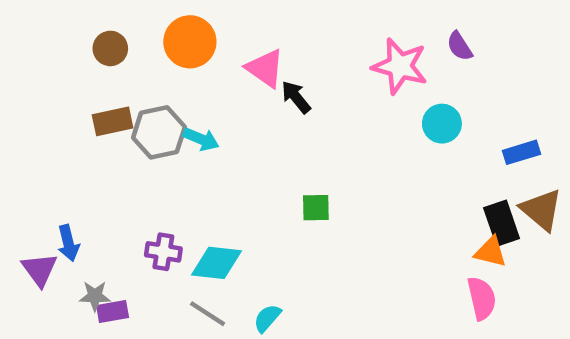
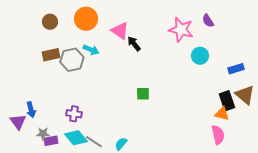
cyan arrow: (201, 139) -> (91, 50), moved
cyan diamond: (216, 263) -> (76, 138), moved, turned 45

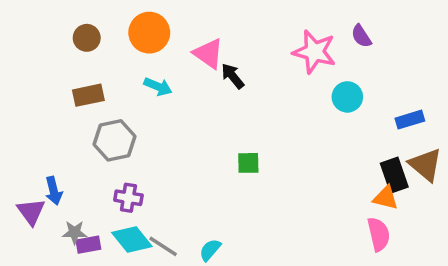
gray hexagon: (72, 60) -> (114, 140), moved

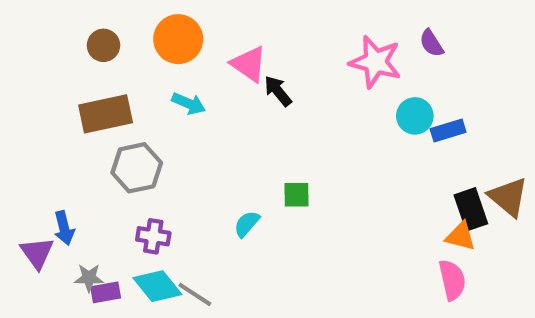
brown rectangle: (88, 95) -> (106, 114), size x1.4
blue rectangle: (410, 120) -> (448, 130), moved
cyan semicircle: (210, 250) -> (247, 224), moved

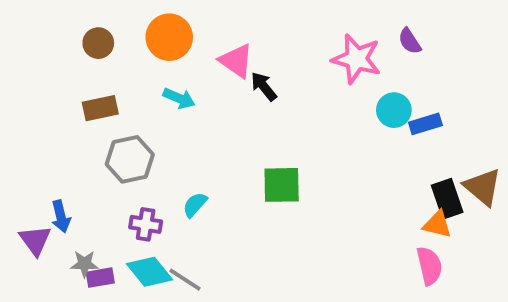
brown rectangle: (106, 114) -> (100, 108), size x0.7
green square: (297, 195) -> (282, 185), size x1.5
cyan semicircle: (247, 224) -> (195, 205), moved

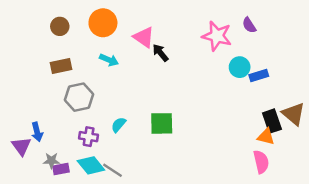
green square: (282, 185) -> (162, 123), moved

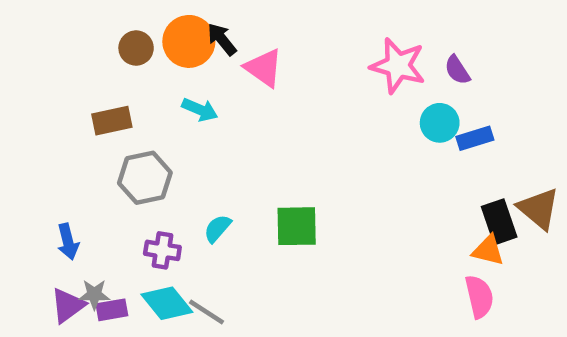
purple semicircle: (249, 25) -> (457, 70), moved
brown circle: (60, 26) -> (136, 48), moved
black arrow: (160, 53) -> (222, 39), moved
purple triangle: (21, 146) -> (68, 305), moved, turned 30

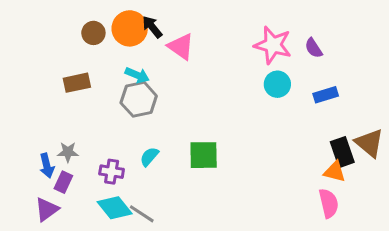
cyan circle: (440, 123) -> (277, 84), moved
gray hexagon: (145, 178) -> (139, 99), moved
gray star: (94, 294) -> (68, 152), moved
purple rectangle: (112, 310) -> (63, 182), moved, turned -55

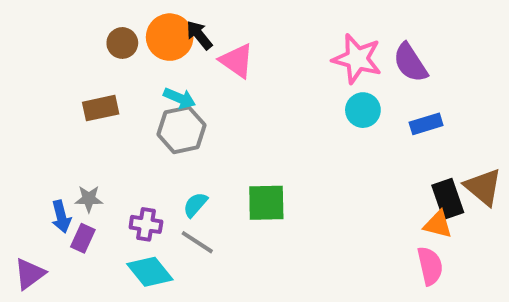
purple semicircle: (314, 48) -> (410, 63), size x1.5
purple triangle: (47, 209) -> (30, 274), moved
gray line: (142, 214) -> (197, 242), moved

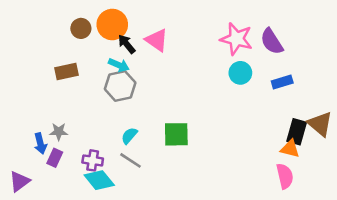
black arrow: (199, 35) -> (127, 44), moved
black rectangle: (448, 199) -> (297, 132), turned 35
purple cross: (146, 224) -> (93, 160), moved

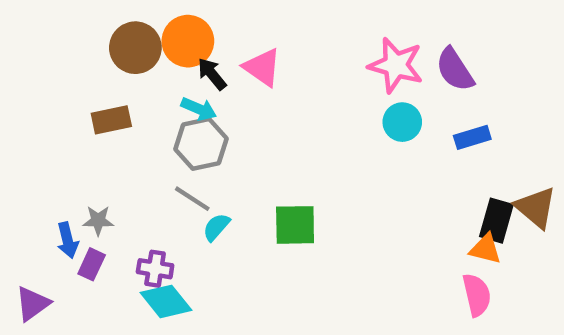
brown circle: (81, 28) -> (135, 48), size x1.5
gray line: (131, 160) -> (192, 199), moved

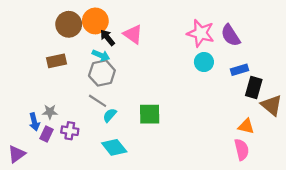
black rectangle: (496, 221) -> (254, 87), moved
purple cross: (155, 269) -> (70, 131), moved
cyan diamond: (166, 301) -> (114, 147), moved

